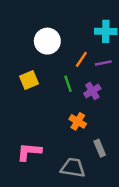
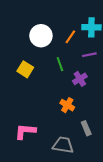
orange line: (81, 59) -> (70, 37), moved
yellow square: (29, 80) -> (25, 69), turned -35
green line: (68, 84) -> (60, 64), moved

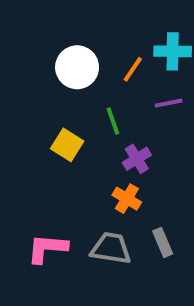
yellow square: (25, 69) -> (67, 145), moved
purple cross: (80, 79) -> (137, 159), moved
gray trapezoid: (63, 145) -> (111, 248), moved

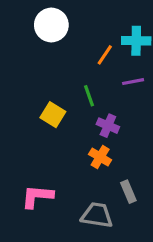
white circle: (77, 67) -> (51, 25), moved
purple cross: (137, 159) -> (108, 126), turned -35
gray trapezoid: (111, 248) -> (97, 215), moved

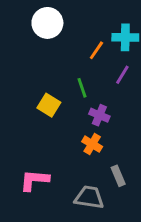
purple line: (133, 82) -> (122, 75), turned -48

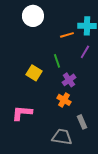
orange line: (96, 50) -> (67, 35), turned 40
purple cross: (99, 115) -> (69, 80), turned 32
pink L-shape: (34, 180) -> (22, 113), moved

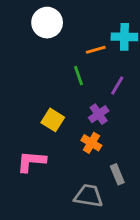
purple line: (85, 52) -> (117, 86), moved
green line: (57, 61) -> (79, 76), moved
yellow square: (34, 73) -> (53, 120), moved

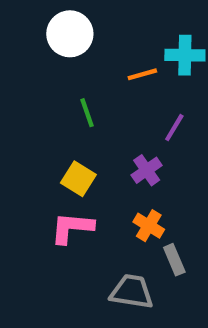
green line: (79, 76) -> (87, 113), moved
orange cross: (91, 143) -> (149, 226), moved
pink L-shape: (31, 161) -> (72, 228), moved

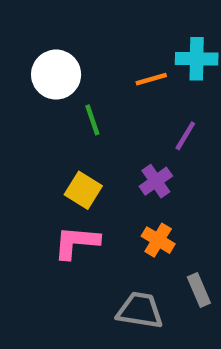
white circle: (70, 34) -> (56, 75), moved
gray rectangle: (174, 260) -> (199, 290), moved

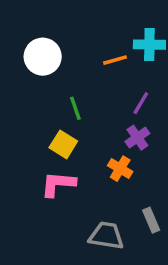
green line: (92, 120) -> (75, 108), moved
purple cross: (156, 181) -> (137, 138), moved
orange cross: (158, 240) -> (120, 169), moved

